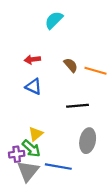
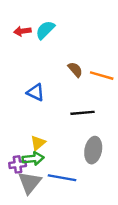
cyan semicircle: (54, 20) -> (45, 30), moved
red arrow: (32, 59) -> (22, 31), moved
green arrow: (31, 149) -> (33, 158), turned -48

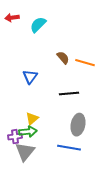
red arrow: (22, 31) -> (12, 18), moved
blue triangle: (36, 92) -> (30, 77), turned 42
blue line: (62, 178) -> (69, 148), moved

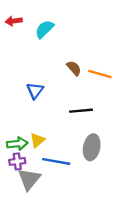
green arrow: (28, 132) -> (17, 144), moved
blue line: (69, 148) -> (56, 161), moved

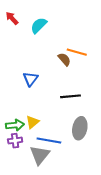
red arrow: (14, 21) -> (12, 18), turned 56
orange line: (100, 74) -> (77, 52), moved
gray triangle: (29, 179) -> (40, 155), moved

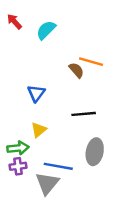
yellow triangle: (33, 122) -> (39, 130), moved

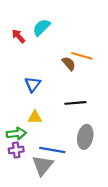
red arrow: (14, 21) -> (18, 36), moved
yellow triangle: (39, 130) -> (35, 117), turned 40

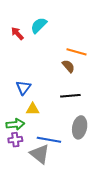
brown semicircle: (69, 63) -> (68, 66), moved
blue triangle: (33, 84) -> (23, 88), moved
gray triangle: (43, 165) -> (40, 154), turned -30

